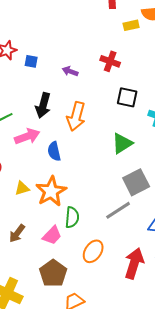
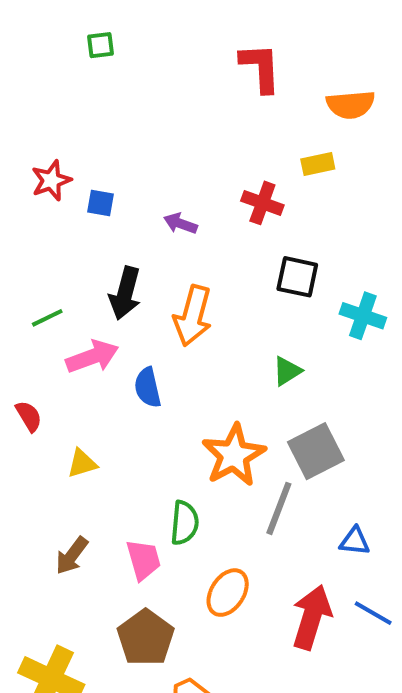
yellow rectangle: (131, 25) -> (318, 164), moved
green triangle: (122, 143) -> (287, 371), size x0.7
orange star: (51, 191) -> (234, 455), moved
gray line: (118, 210) -> (279, 508), turned -36
pink trapezoid: (52, 235) -> (144, 560), turned -60

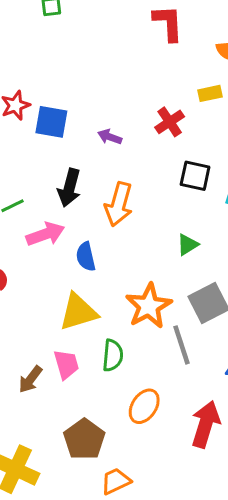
blue square: (100, 203) -> (51, 122), size x1.6
red cross: (262, 203) -> (170, 122), turned 36
yellow triangle: (82, 463) -> (78, 312), moved, size x1.8
gray line: (279, 508) -> (182, 345), turned -39
pink trapezoid: (144, 560) -> (66, 364), moved

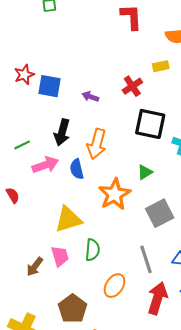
black square: (195, 176) -> (150, 124), size x1.4
blue semicircle: (86, 257) -> (77, 169), moved
orange star: (149, 306) -> (114, 194), moved
gray line: (182, 345) -> (146, 259), moved

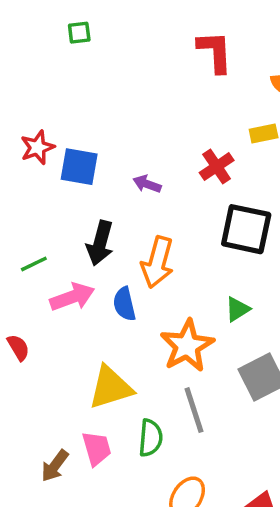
gray line: (146, 259) -> (194, 410), moved

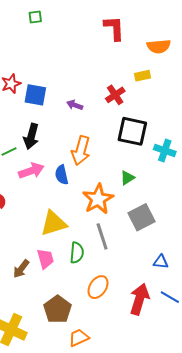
black arrow: (100, 243) -> (31, 136), moved

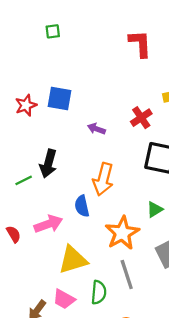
blue square: (35, 95) -> (59, 99), moved
pink arrow: (31, 171) -> (48, 224), moved
pink trapezoid: (45, 259) -> (64, 299), turned 135

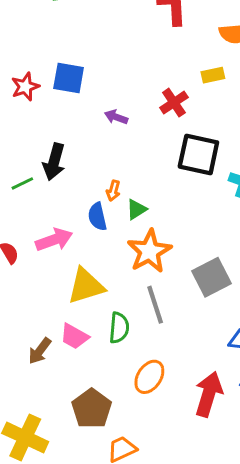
orange arrow: (103, 179) -> (113, 191), moved, size x0.5
green triangle: (155, 209) -> (136, 209), moved

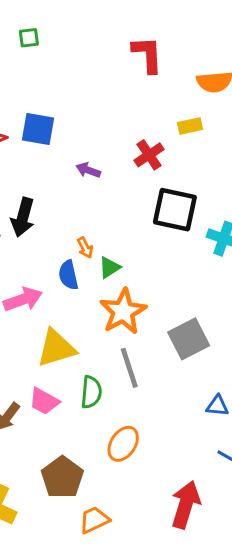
orange arrow: (113, 191) -> (85, 248), turned -42
red arrow: (209, 394) -> (186, 505), moved

